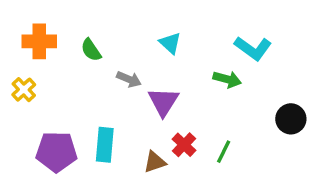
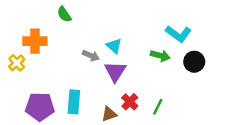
orange cross: (39, 41) -> (35, 41), moved
cyan triangle: (170, 43) -> (114, 46), moved
green semicircle: (91, 50) -> (64, 14), moved
black circle: (291, 119) -> (194, 62), moved

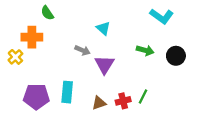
green semicircle: (64, 14) -> (47, 13), moved
cyan L-shape: (178, 34) -> (162, 16), moved
cyan triangle: (114, 46) -> (103, 28), moved
red cross: (130, 102) -> (123, 101), moved, turned 32

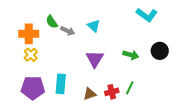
green semicircle: (47, 13) -> (52, 22), moved
gray arrow: (82, 50) -> (68, 31), moved
green arrow: (145, 50) -> (131, 55), moved
yellow cross: (15, 57) -> (31, 55), moved

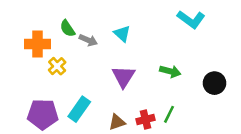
black circle: (160, 51) -> (214, 83), moved
yellow cross: (31, 55) -> (57, 66), moved
cyan rectangle: (61, 84) -> (79, 109), turned 30

